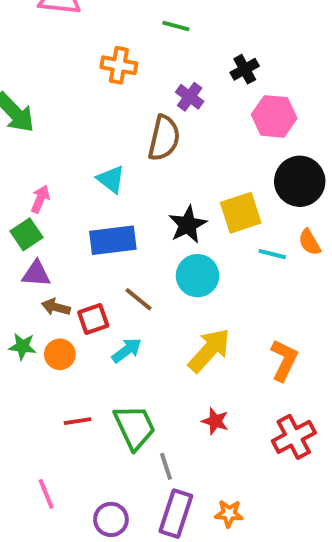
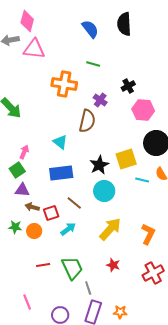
orange cross: (119, 65) -> (64, 84), size x1.4

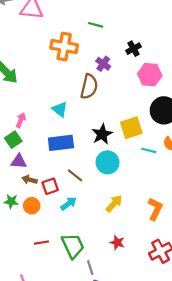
yellow arrow: (110, 229) -> (114, 204), size x0.7

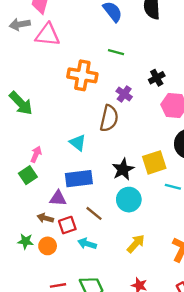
purple triangle: (19, 161) -> (58, 198), moved
cyan arrow: (69, 204) -> (87, 244), turned -126

